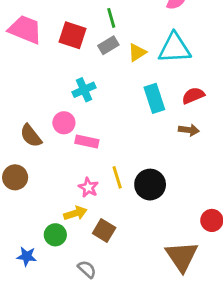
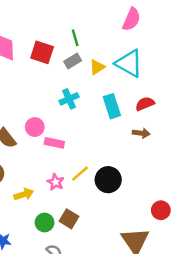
cyan triangle: (174, 48) -> (129, 63), turned 32
cyan cross: (84, 90) -> (69, 99), moved
yellow line: (117, 177) -> (80, 174), turned 66
yellow arrow: (75, 213) -> (24, 194), moved
green circle: (55, 235) -> (45, 222), moved

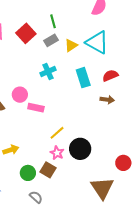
red square: (42, 52) -> (26, 33), turned 30
black circle: (108, 180) -> (80, 149), moved
pink star: (56, 182) -> (57, 153), moved

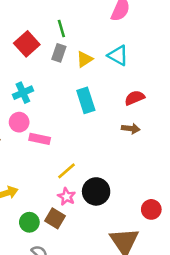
gray rectangle: (51, 40) -> (59, 53), turned -40
cyan triangle: (97, 42) -> (118, 55), size x0.7
cyan cross: (48, 71) -> (23, 93), moved
cyan rectangle: (83, 78) -> (86, 100), moved

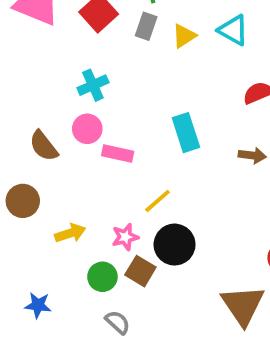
cyan rectangle: (86, 100) -> (186, 133), moved
brown arrow: (131, 129) -> (252, 155), moved
black circle: (96, 191) -> (175, 245), moved
pink star: (67, 197) -> (125, 237), moved, turned 30

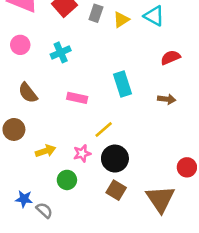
pink circle: (87, 129) -> (20, 45), moved
brown square: (140, 271) -> (116, 190), moved
gray semicircle: (118, 322) -> (44, 210), moved

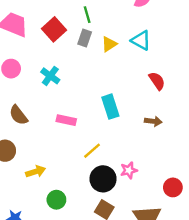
cyan cross: (61, 52) -> (50, 76), turned -30
red semicircle: (170, 57) -> (157, 81), turned 78
pink star: (82, 153) -> (129, 170), moved

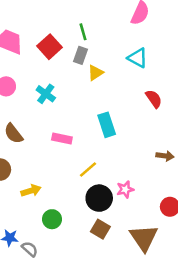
yellow triangle: (109, 44) -> (95, 73), moved
brown arrow: (153, 121) -> (165, 156), moved

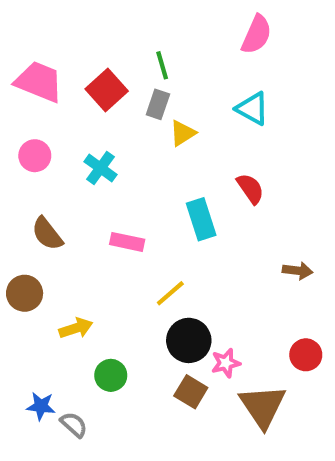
red semicircle: (154, 99) -> (250, 189), moved
pink star: (125, 189) -> (226, 363), moved

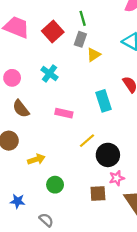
pink circle: (35, 156) -> (12, 78), moved
black circle: (189, 340) -> (108, 155), moved
brown square: (191, 392) -> (98, 193), turned -35
gray semicircle: (74, 425) -> (46, 220), moved

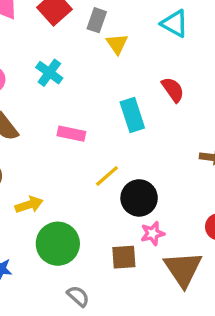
yellow triangle: (94, 55) -> (117, 44), turned -32
green circle: (55, 185) -> (58, 244), size x1.6
gray semicircle: (46, 220) -> (78, 296), moved

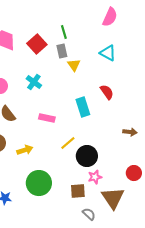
gray rectangle: (97, 20) -> (62, 51), turned -32
yellow arrow: (29, 205) -> (25, 150), moved
gray semicircle: (78, 296) -> (89, 214), moved

